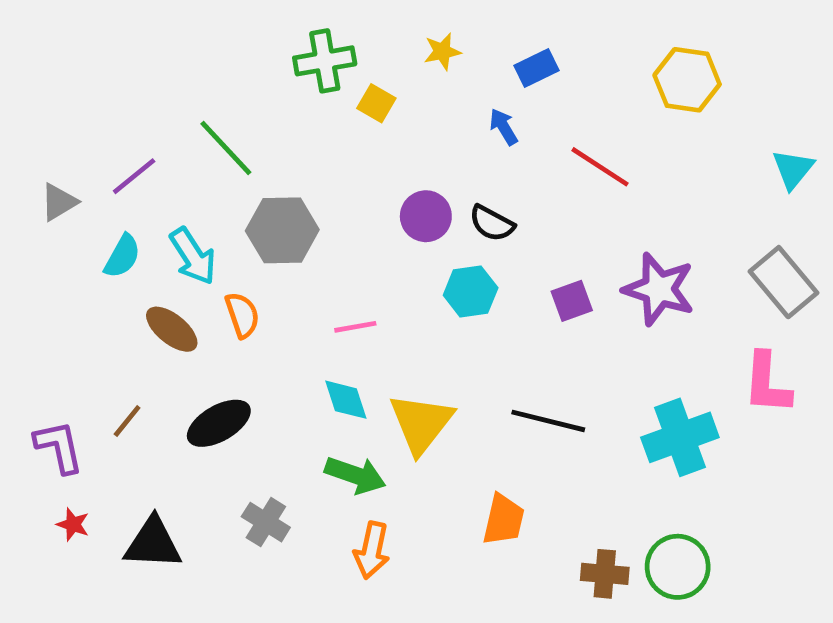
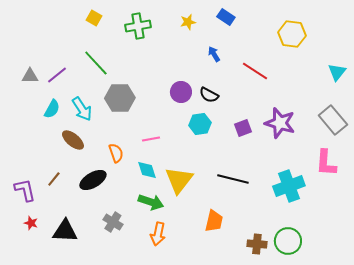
blue rectangle: (536, 68) -> (226, 17), moved, turned 60
yellow square: (376, 103) -> (94, 18), moved
gray triangle: (59, 202) -> (30, 76), moved, turned 30
orange semicircle: (242, 315) -> (116, 153), moved

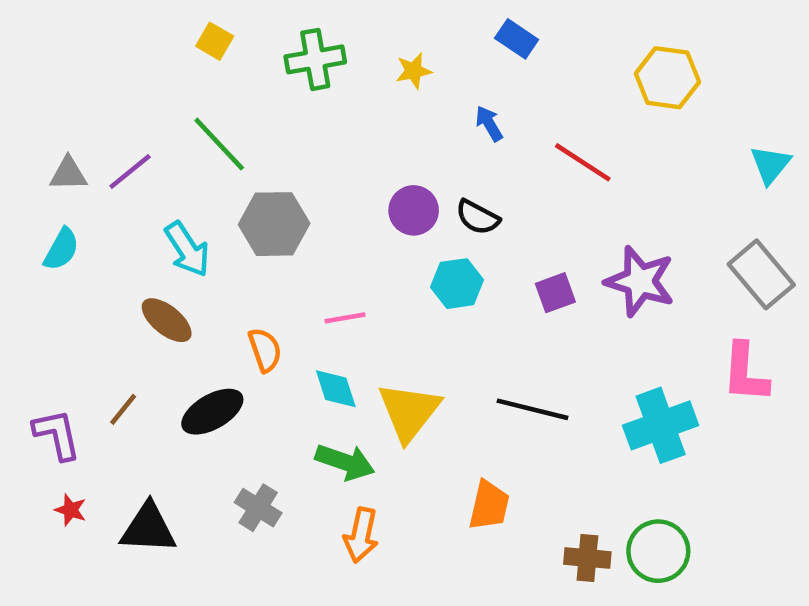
yellow star: (188, 22) -> (414, 71), moved
cyan semicircle: (52, 109) -> (61, 249), moved

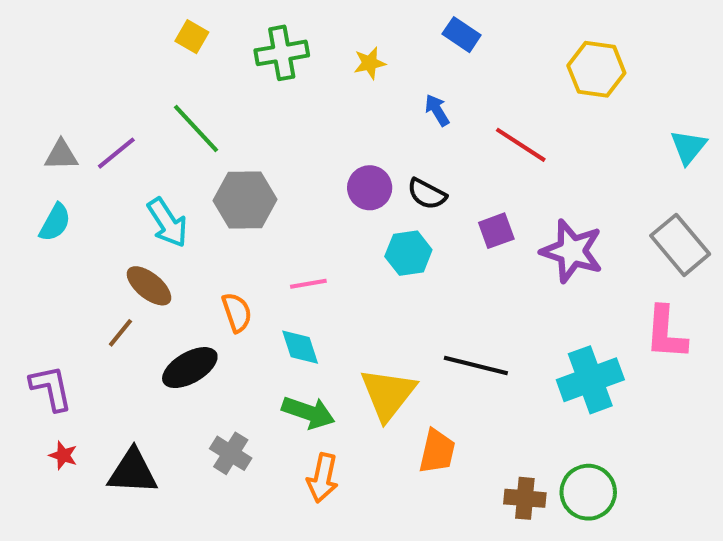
purple square: (555, 293) -> (496, 231), moved
brown line: (123, 409) -> (120, 333), moved
yellow triangle: (409, 412) -> (388, 394), moved

